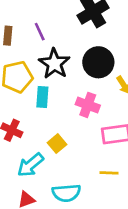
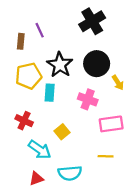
purple line: (40, 32) -> (40, 30), moved
cyan arrow: (30, 165) -> (40, 150), turned -105

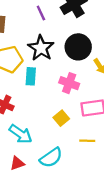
purple line: (40, 30) -> (41, 13), moved
yellow square: (62, 132) -> (61, 118), moved
cyan semicircle: (70, 173) -> (51, 158), turned -30

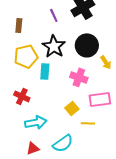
cyan arrow: (21, 134) -> (36, 122), turned -45
yellow line: (87, 141) -> (88, 123), moved

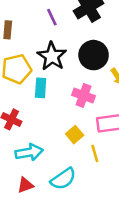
yellow line: (88, 123) -> (95, 154), turned 72

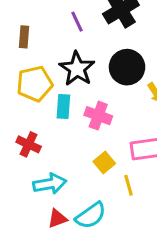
pink cross: (83, 95) -> (98, 116), moved
red triangle: (25, 185) -> (57, 219), moved

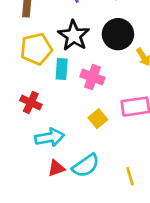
yellow line: (129, 185) -> (130, 176), moved

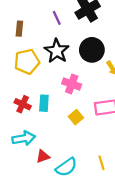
cyan rectangle: (62, 69) -> (44, 103), moved
cyan arrow: (50, 137) -> (24, 138), moved
cyan semicircle: (86, 166) -> (66, 167), moved

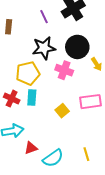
black star: (57, 51) -> (44, 48), turned 30
yellow pentagon: (27, 62) -> (28, 73), moved
pink cross: (72, 84) -> (64, 70), moved

